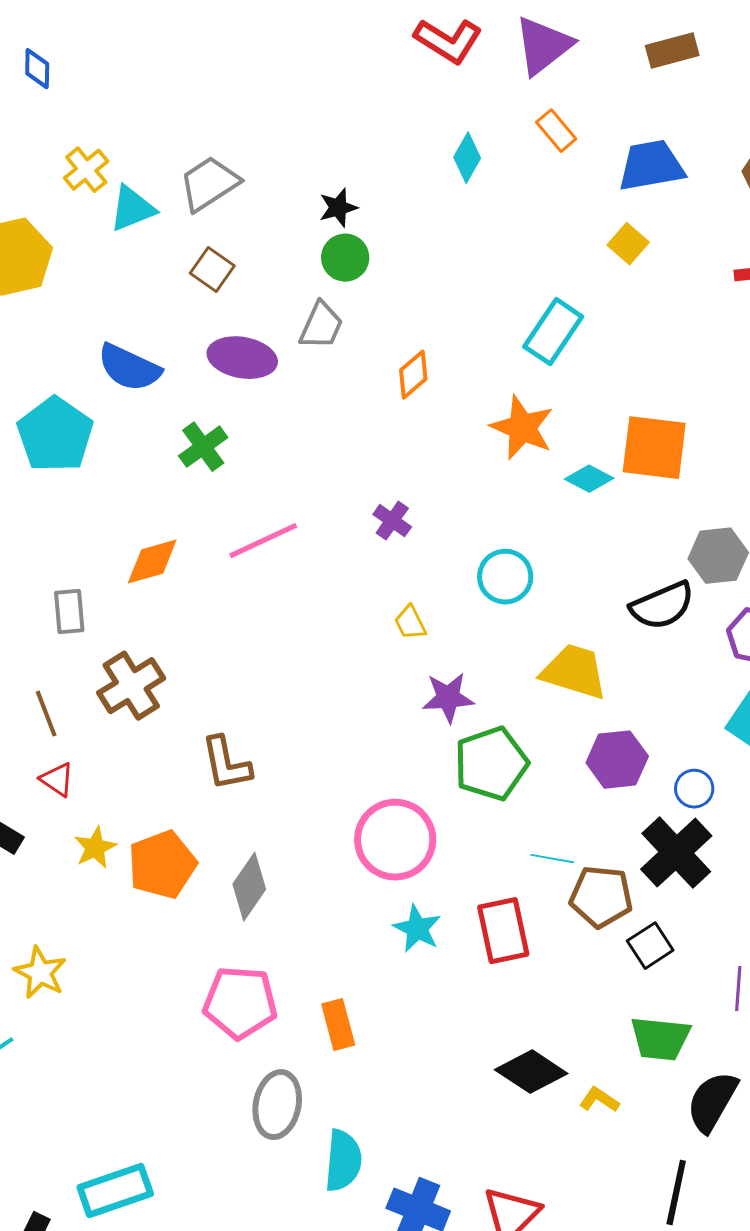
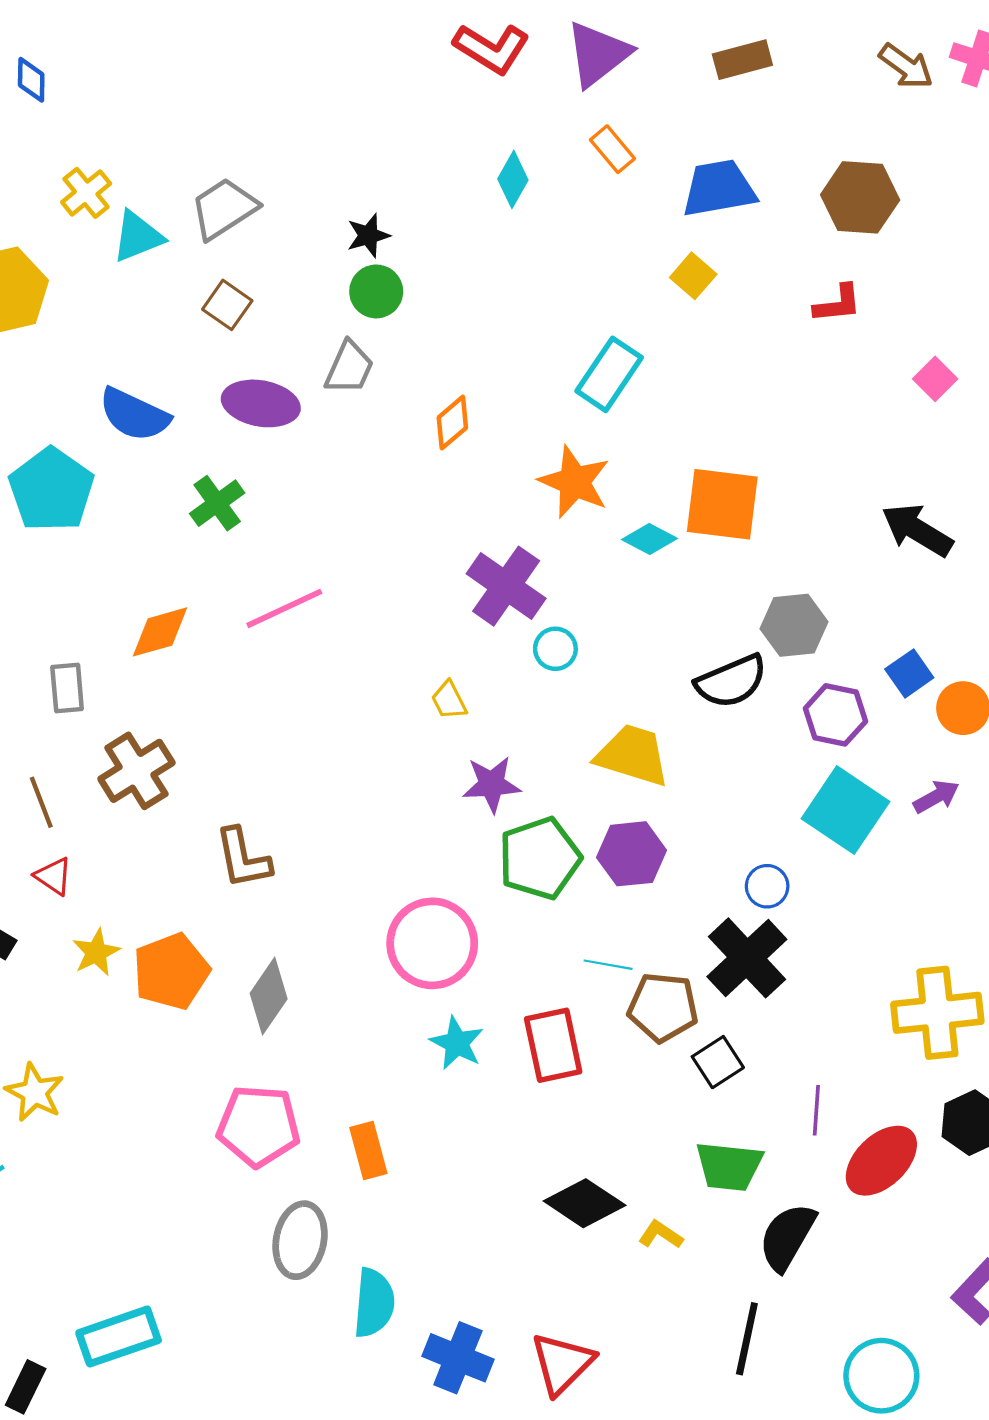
purple cross: (392, 521) -> (506, 586), moved, size x1.8
cyan circle: (505, 577) -> (555, 649), size x0.7
purple hexagon: (617, 760) -> (632, 854), moved

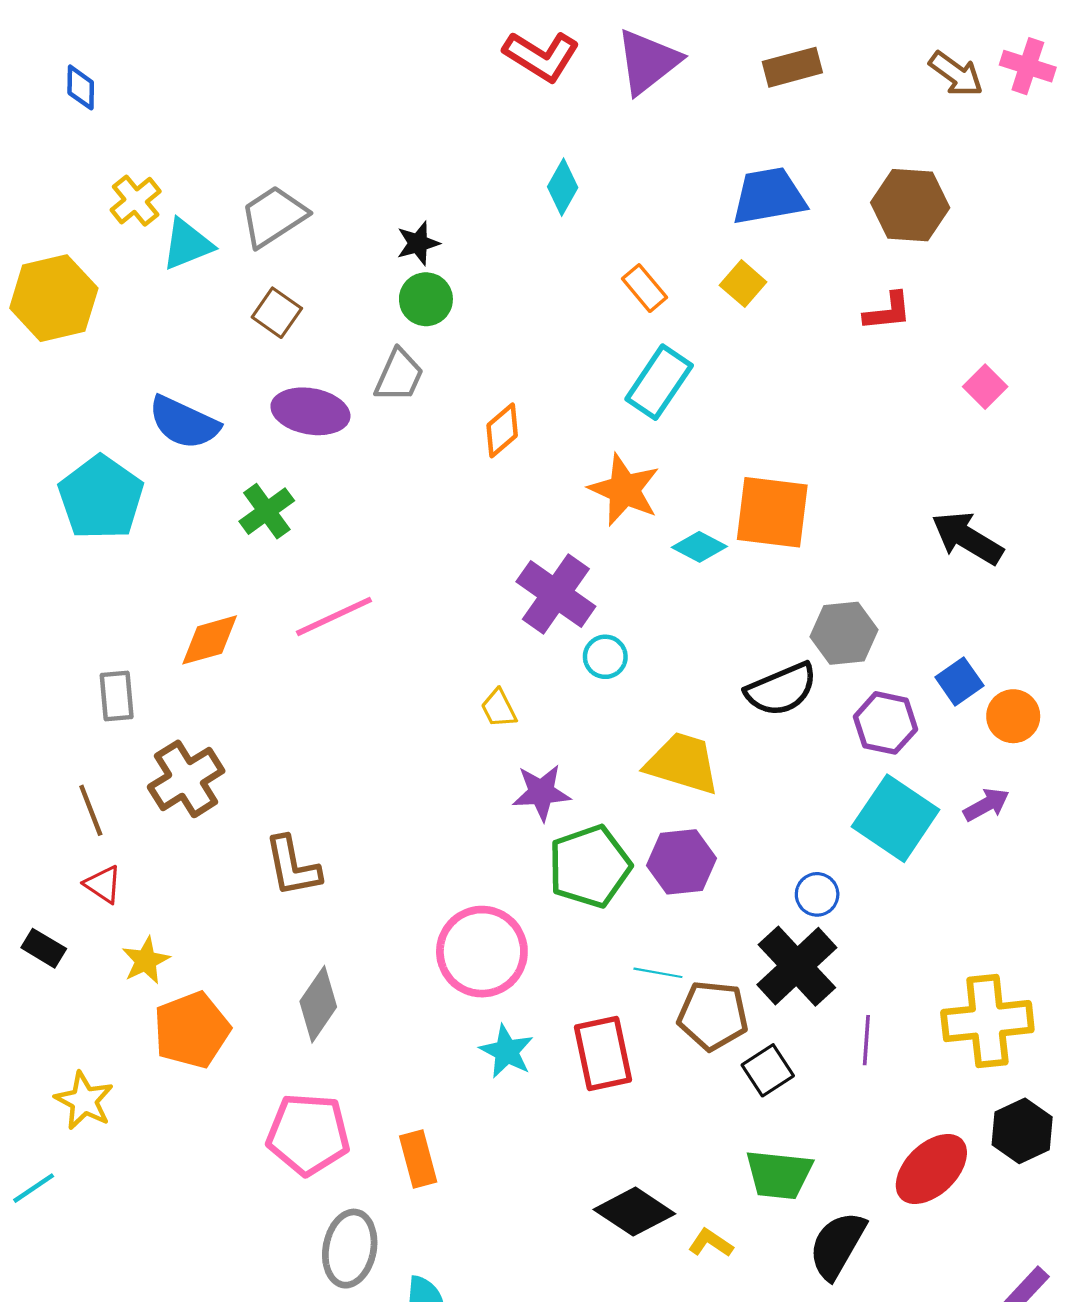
orange rectangle: (613, 149) -> (644, 288), moved
orange pentagon: (171, 971) -> (192, 1030), moved
purple line: (816, 1110) -> (866, 1040), moved

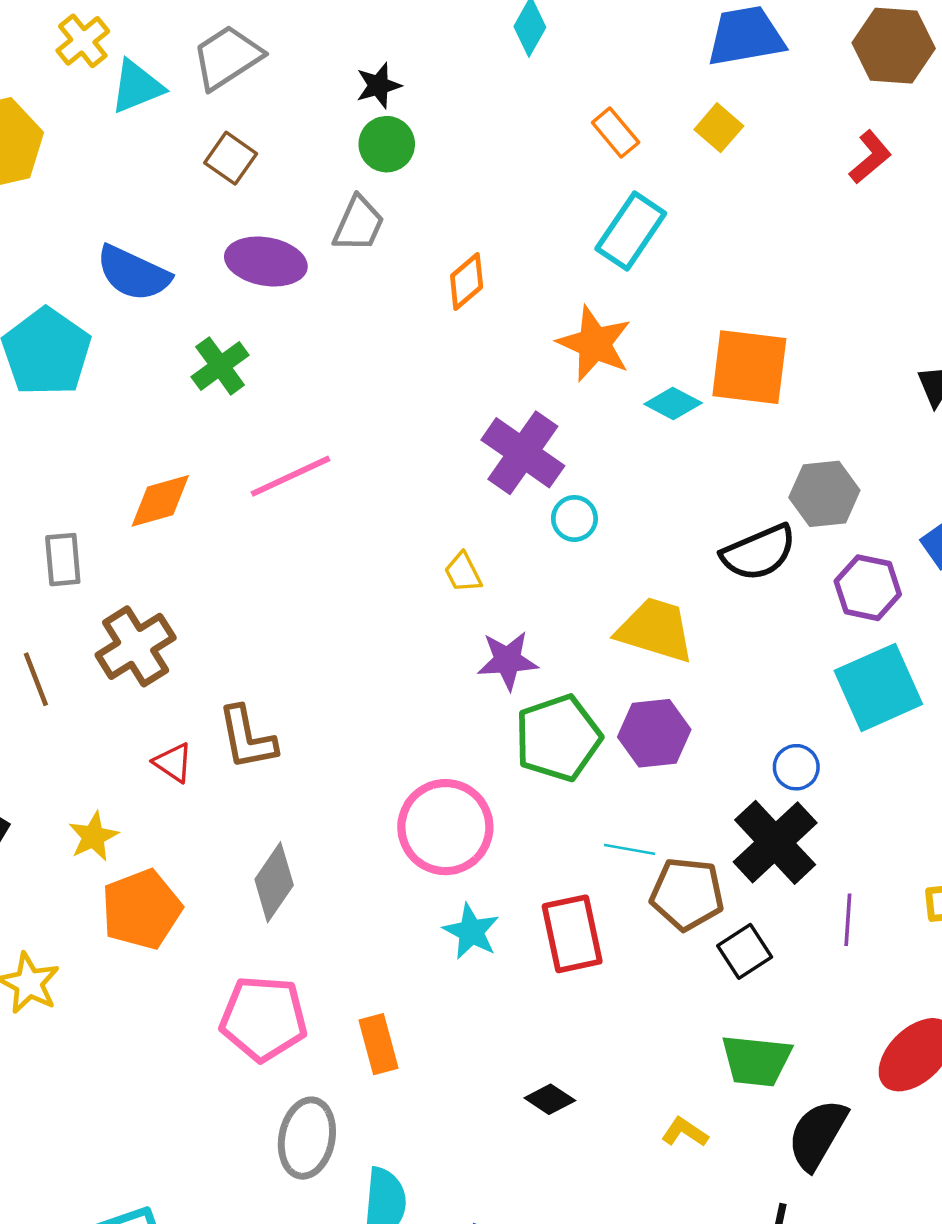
red L-shape: (888, 312) -> (870, 157), turned -34
cyan square: (896, 818) -> (878, 687), turned 32
red triangle: (103, 884) -> (173, 763), moved
black diamond: (634, 1212) -> (550, 1099), moved, size x0.6

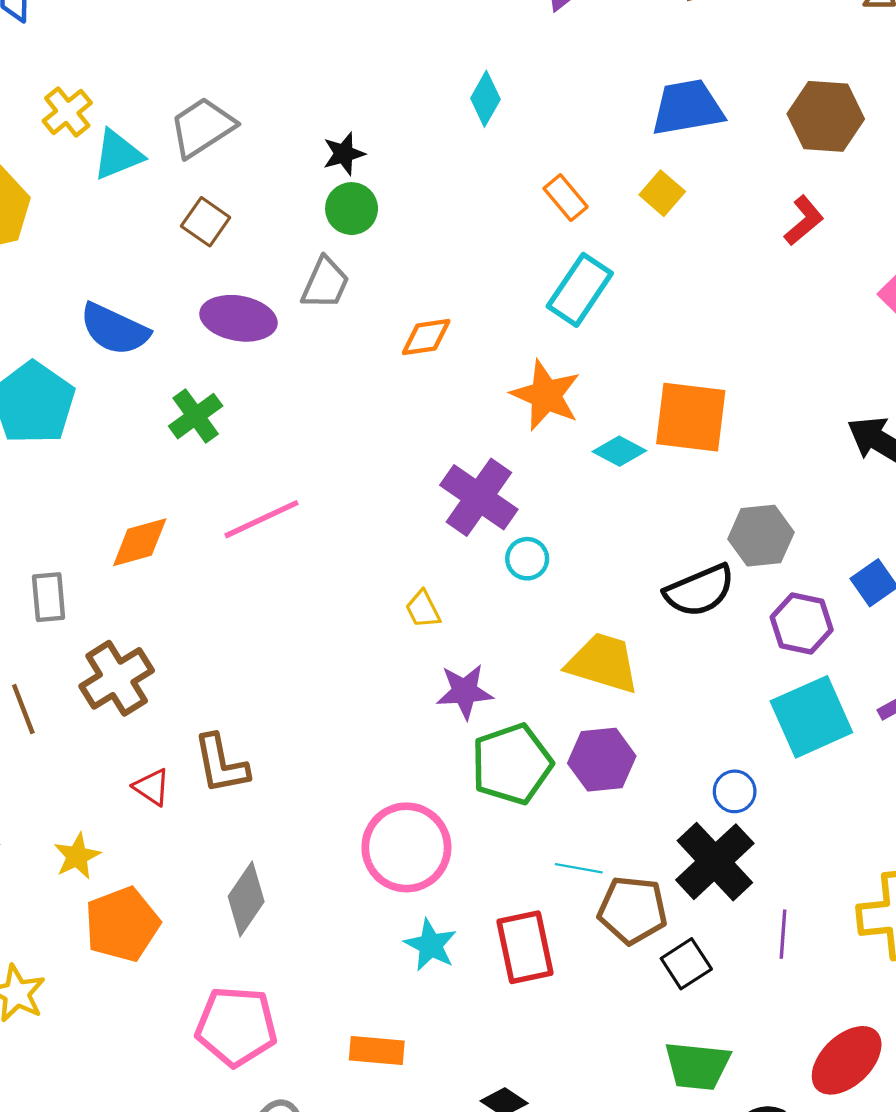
orange diamond: (467, 281) -> (426, 337), turned 32
orange rectangle: (379, 1044) -> (377, 1050), moved, turned -70

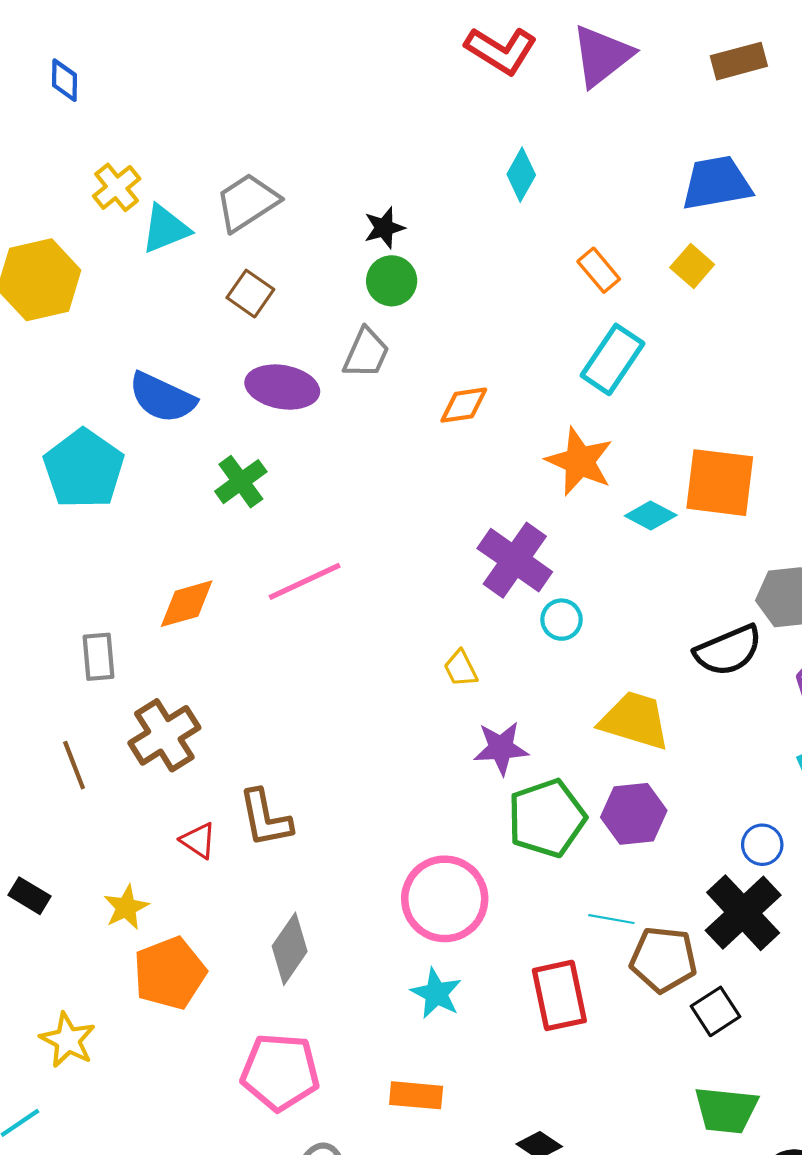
cyan star: (431, 945) -> (436, 993), moved

